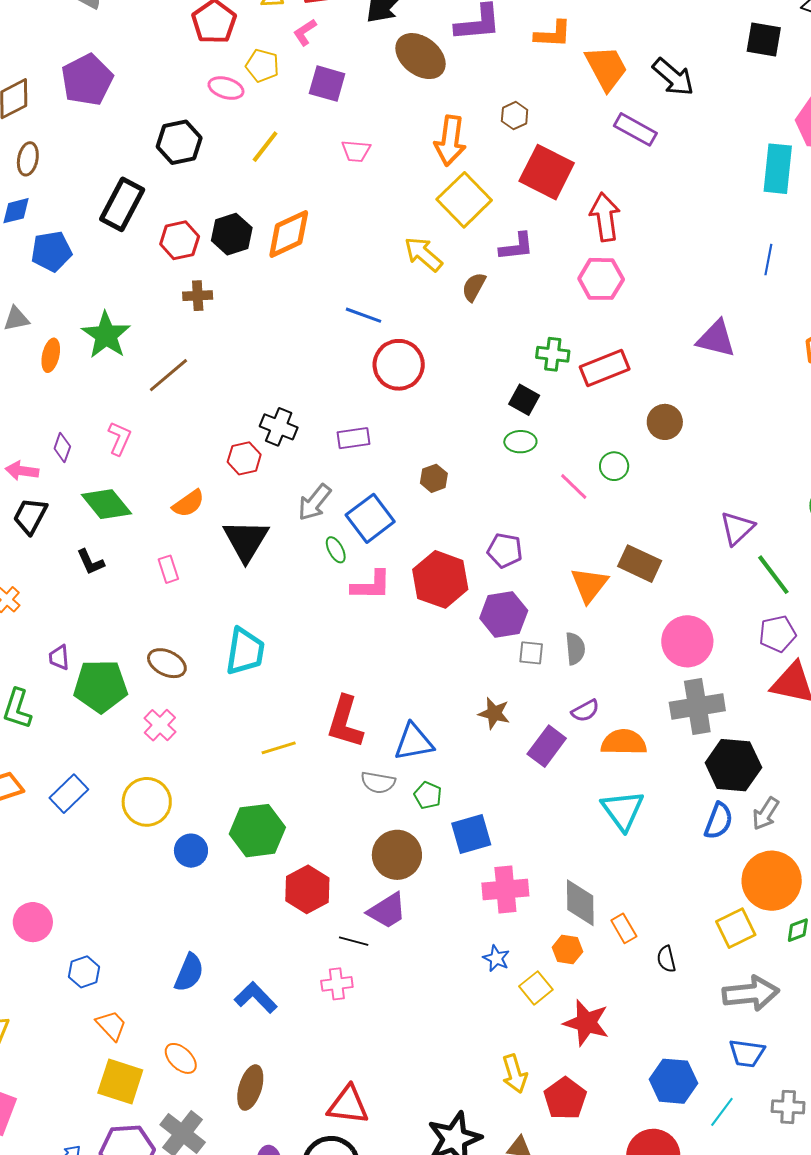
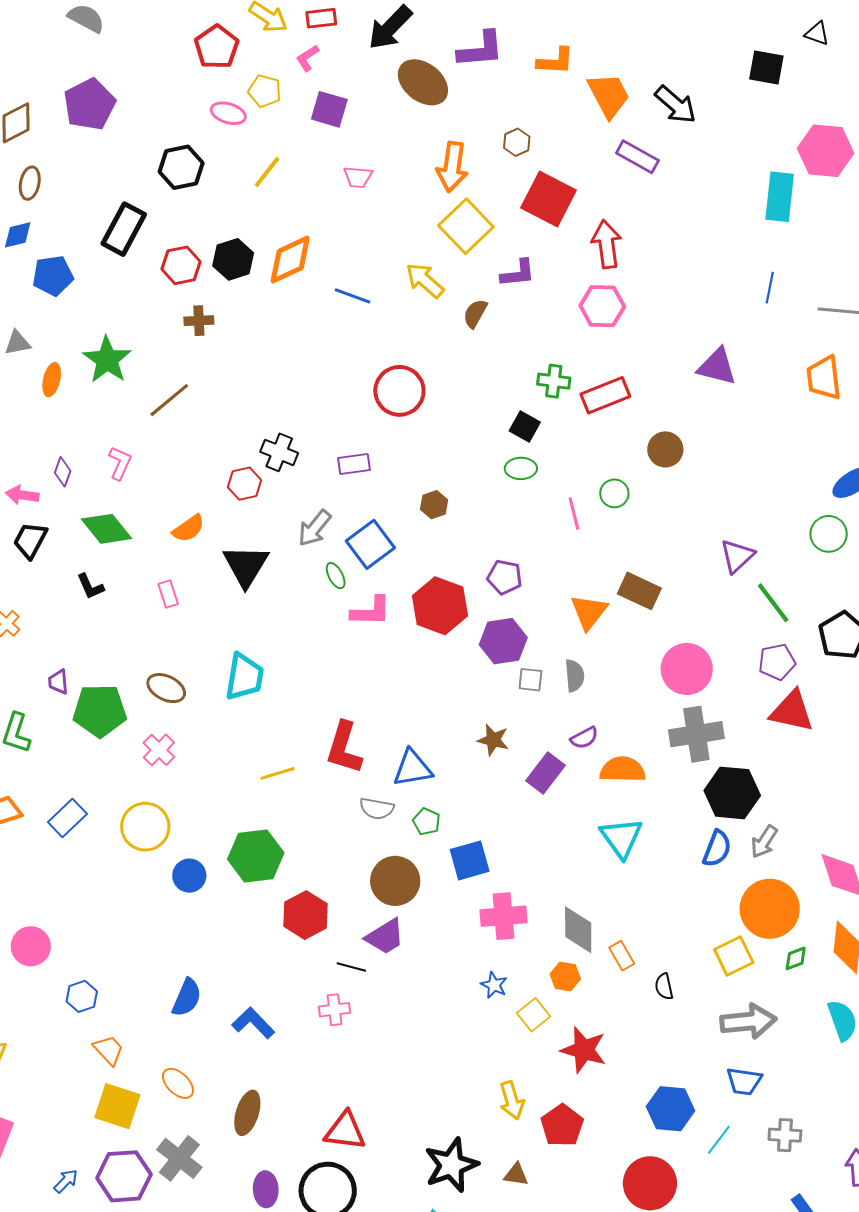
blue line: (363, 315) -> (352, 296), moved
pink line: (574, 487) -> (574, 514), turned 32

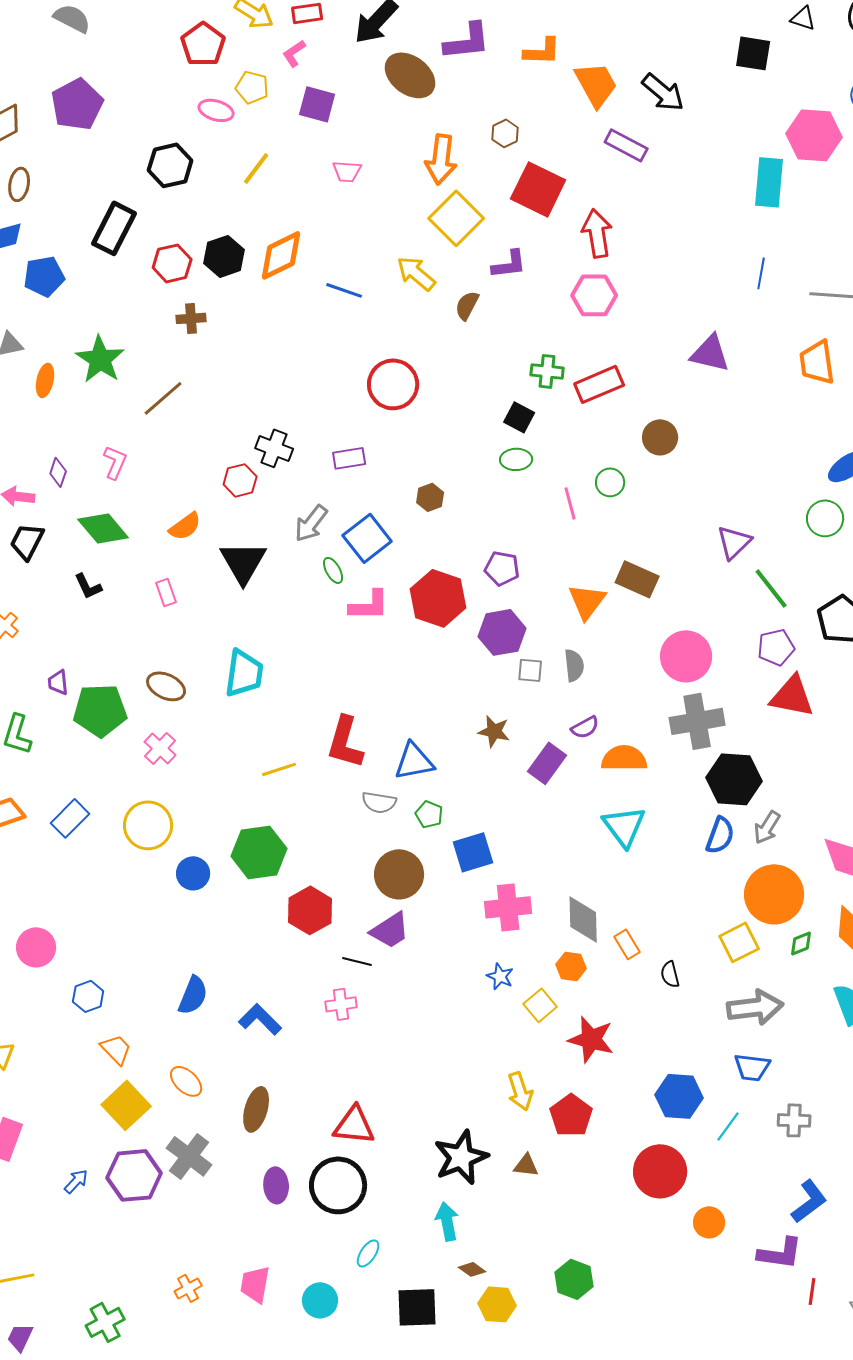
yellow square: (117, 1106) -> (126, 1105), turned 30

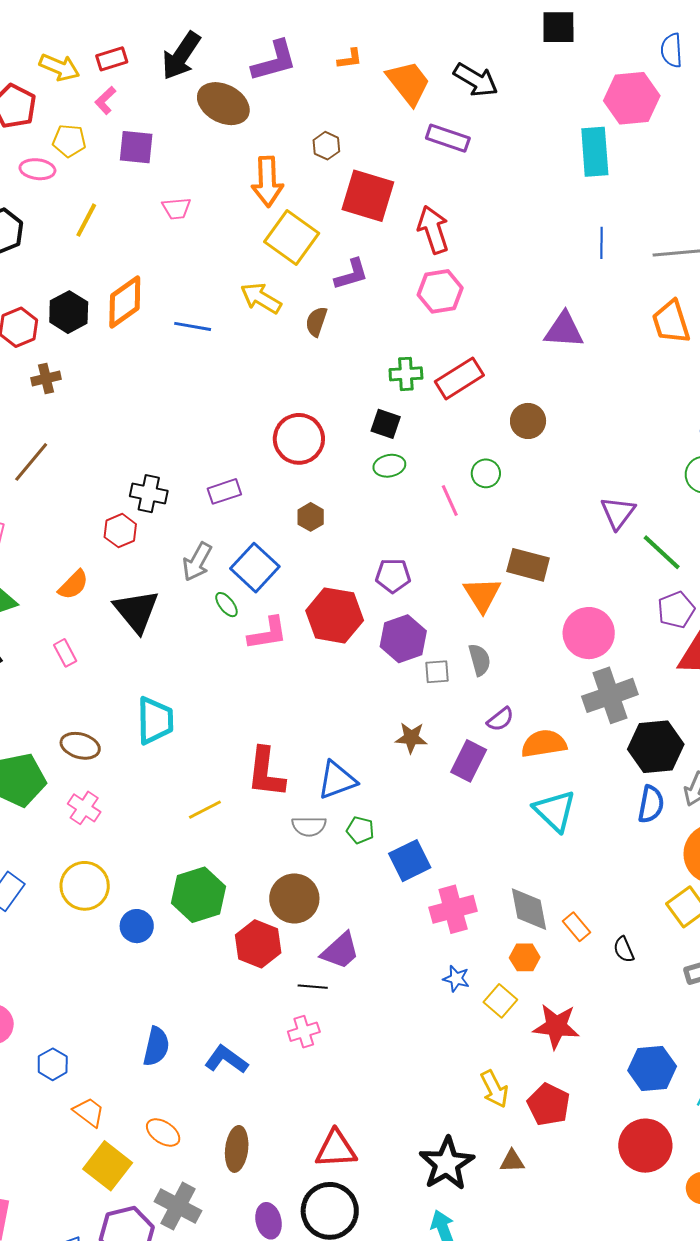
orange L-shape: (542, 51) -> (350, 59), size x0.7
red circle: (393, 384) -> (299, 439), moved
brown circle: (399, 874) -> (294, 898), moved

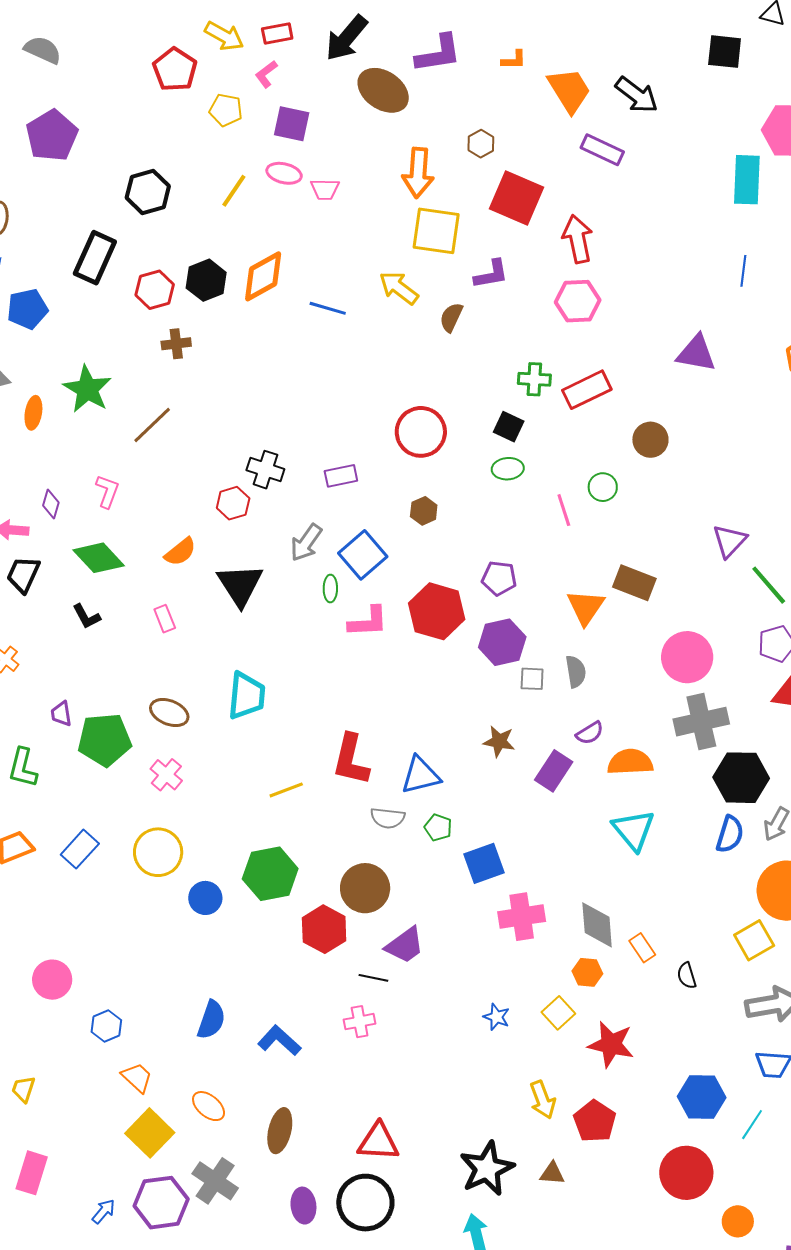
pink ellipse: (37, 169) -> (284, 173), moved
yellow square: (292, 237) -> (436, 231), turned -34
green ellipse: (226, 605) -> (330, 589), turned 32
blue star: (456, 979) -> (496, 1017), moved

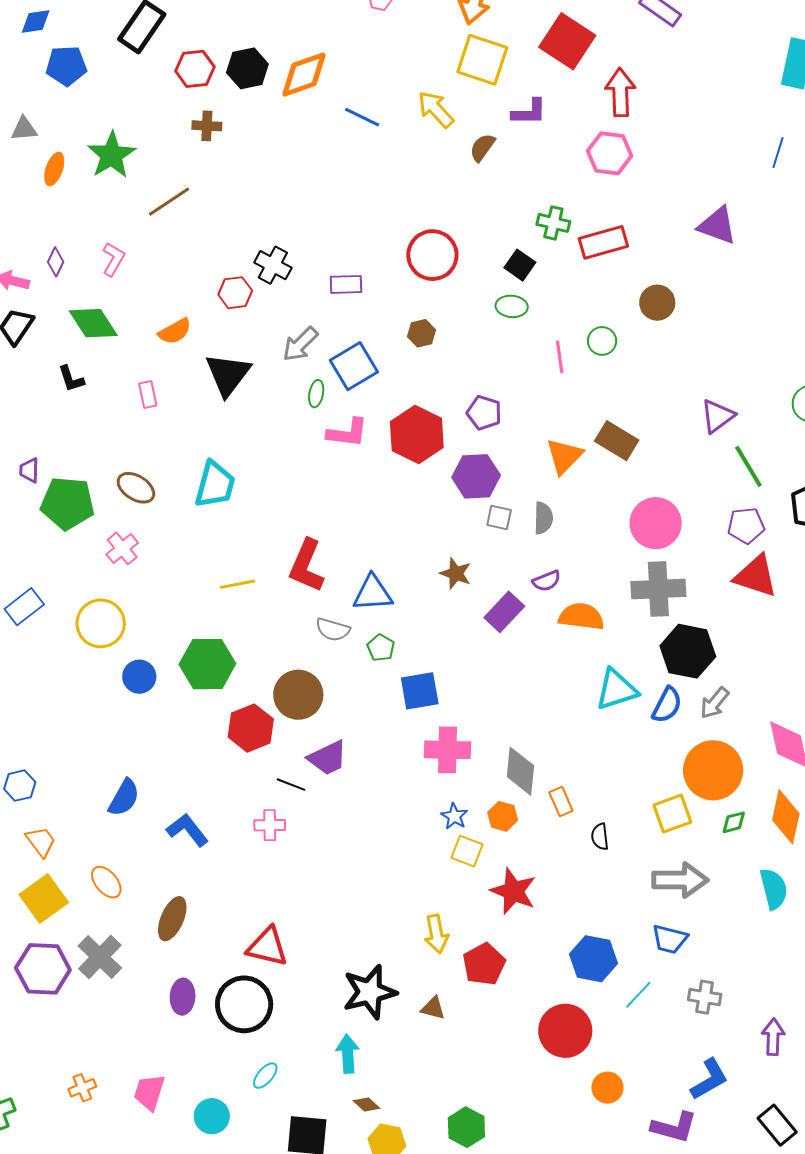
cyan triangle: (634, 830) -> (616, 690), moved, turned 42
yellow square: (558, 1013) -> (467, 851), turned -36
blue star: (496, 1017) -> (454, 816), moved

